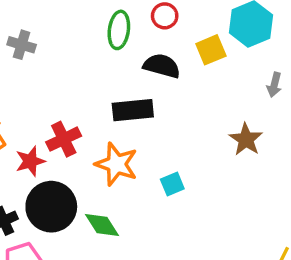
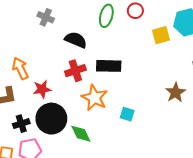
black semicircle: (162, 66) -> (76, 40), moved
red cross: (64, 139) -> (75, 71), moved
cyan square: (172, 184) -> (127, 114), turned 32

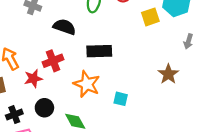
red cross: (75, 71) -> (53, 61), moved
black circle: (51, 119) -> (44, 108), size x0.6

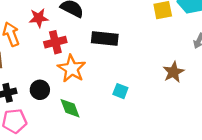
red star: (33, 79) -> (39, 18), moved
orange star: (87, 84) -> (72, 69), moved

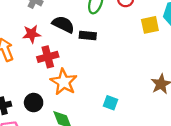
black rectangle: (105, 39) -> (88, 36), moved, size x0.7

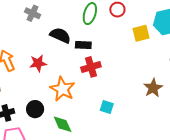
red star: (32, 34) -> (38, 63), moved
red cross: (48, 57) -> (91, 67), moved

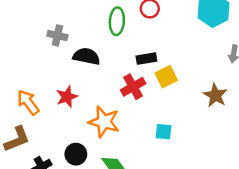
gray cross: (33, 13) -> (57, 35), moved
yellow square: (141, 33) -> (166, 77), moved
black rectangle: (83, 45) -> (146, 59), moved

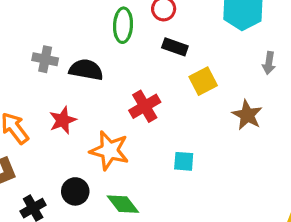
gray cross: (57, 35) -> (45, 59), moved
black rectangle: (146, 59) -> (175, 47), moved, turned 30
yellow square: (166, 77) -> (203, 81), moved

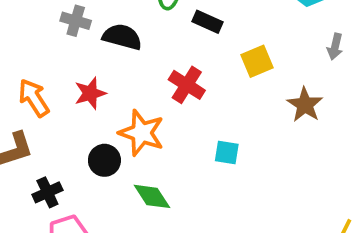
black rectangle: (175, 47) -> (208, 22), moved
red cross: (145, 106) -> (187, 85), turned -32
black circle: (75, 191) -> (104, 160), moved

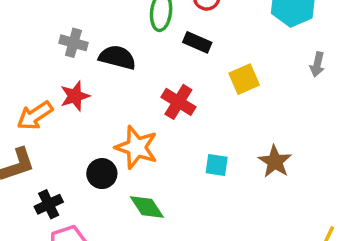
red star: (90, 93) -> (75, 96), moved
orange arrow: (34, 98) -> (35, 116), turned -90
brown star: (305, 105) -> (275, 162), moved

